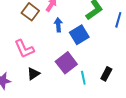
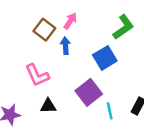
blue arrow: (58, 25) -> (65, 46), moved
black triangle: (33, 74) -> (48, 106), turned 32

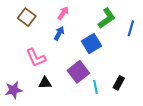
brown square: (44, 30) -> (27, 17), moved
blue arrow: (65, 46) -> (59, 33), turned 32

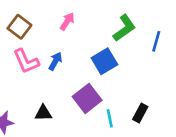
blue arrow: (59, 33) -> (55, 61), moved
pink L-shape: (36, 58) -> (26, 61), moved

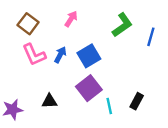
blue square: (104, 61) -> (89, 56), moved

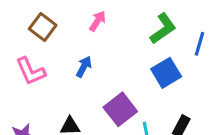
pink L-shape: (34, 55) -> (30, 71), moved
blue square: (89, 56) -> (166, 73), moved

